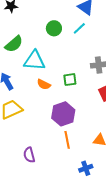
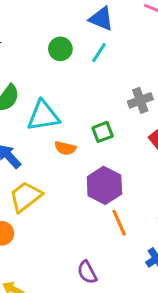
green circle: (54, 28) -> (60, 49), moved
purple semicircle: (29, 155) -> (87, 272), moved

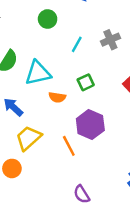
cyan line: (99, 53) -> (77, 44), moved
gray cross: (140, 100) -> (110, 40), moved
orange line: (119, 223) -> (69, 146), moved

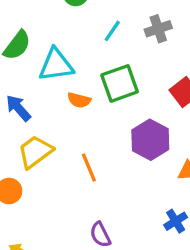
green square: (86, 82) -> (120, 83), size x1.6
purple hexagon: (90, 125) -> (150, 140), moved

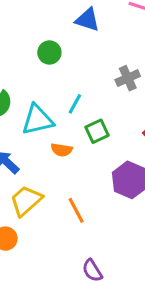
cyan line: (112, 31) -> (75, 104), moved
green square: (120, 83) -> (97, 131), size x0.7

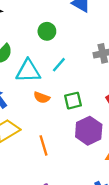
green circle: (49, 53) -> (47, 31), moved
green square: (97, 131) -> (73, 101), moved

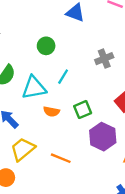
orange line: (43, 145) -> (61, 158), turned -42

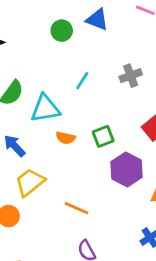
green circle: (46, 46) -> (62, 31), moved
cyan line: (63, 77) -> (82, 81), moved
orange line: (61, 158) -> (76, 208), moved

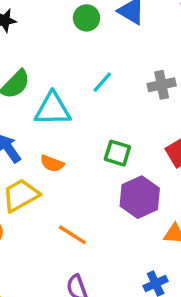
green square: (103, 136) -> (117, 153), turned 30
orange semicircle: (66, 138) -> (52, 164), moved

